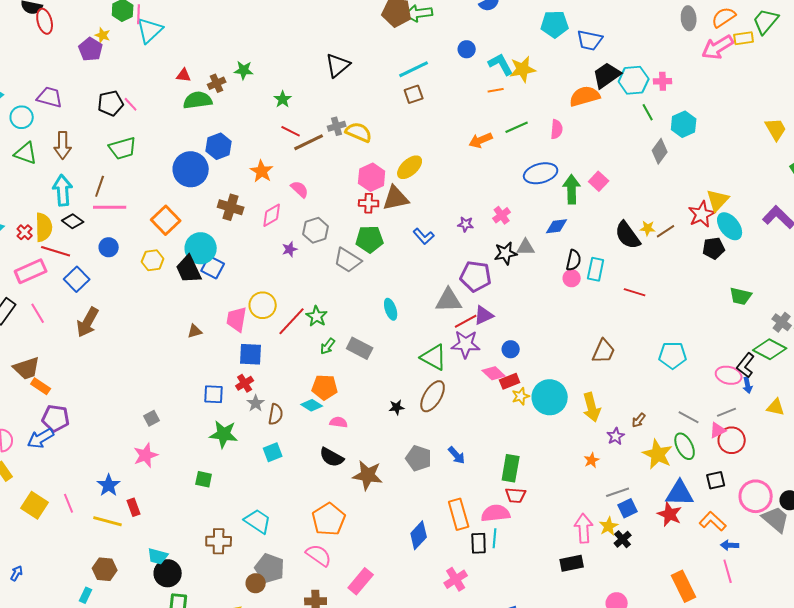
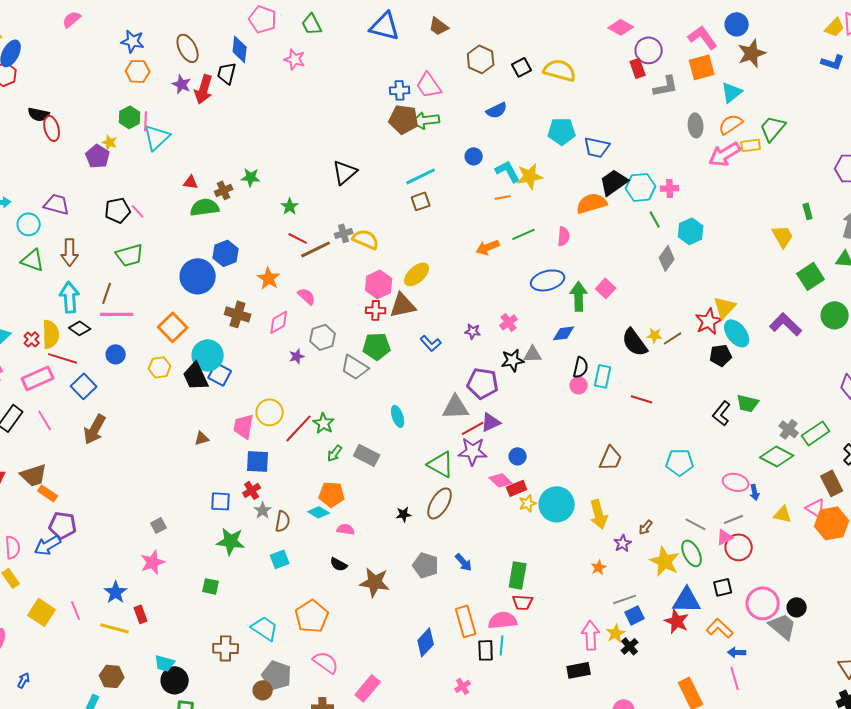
black L-shape: (746, 365) -> (722, 413), moved
black semicircle: (332, 457) -> (339, 564), size x0.7
orange pentagon: (329, 519) -> (312, 616), moved
pink cross: (456, 579) -> (463, 686), size x0.7

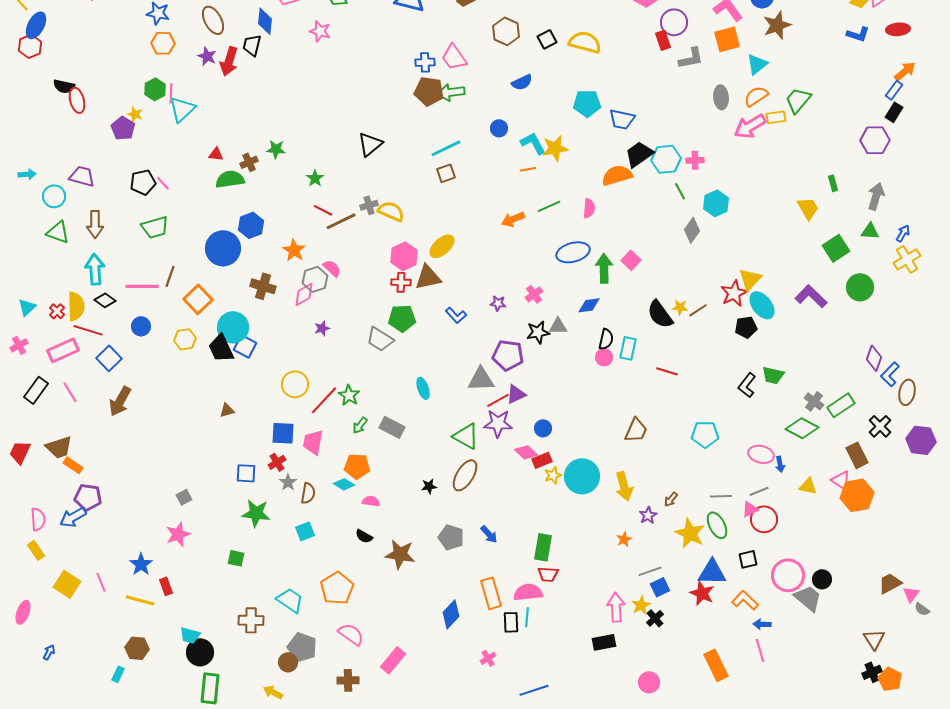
brown line: (107, 293) -> (170, 276), moved
gray hexagon: (323, 337) -> (315, 279), moved
pink trapezoid: (244, 426) -> (313, 442), moved
gray line: (696, 524) -> (721, 496), turned -30

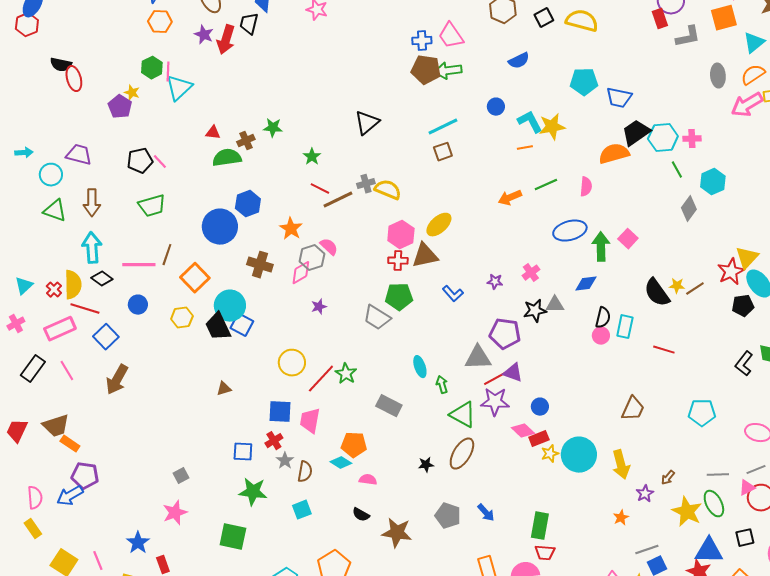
purple triangle: (516, 394) -> (513, 373), turned 45
green arrow: (360, 425) -> (442, 385), moved, turned 126
green square: (236, 558) -> (233, 537), size x1.6

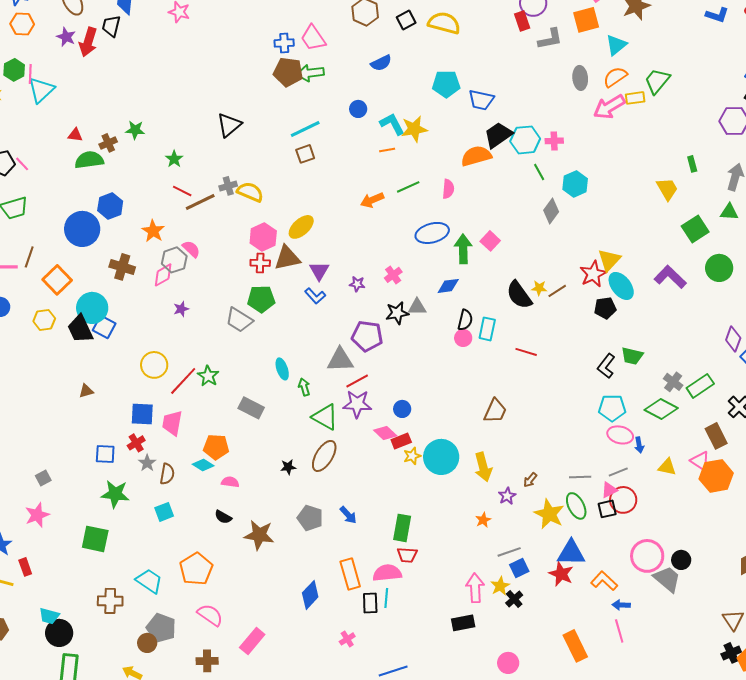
purple triangle: (513, 373) -> (319, 271), moved, turned 40
cyan pentagon: (702, 413) -> (612, 408), moved
black square: (745, 538) -> (607, 509), moved

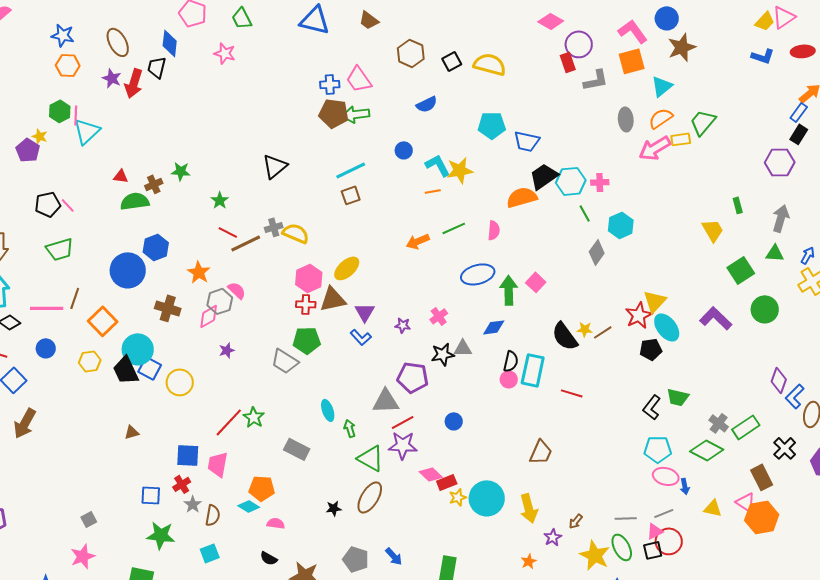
cyan rectangle: (487, 329) -> (533, 370), size x1.4
yellow circle: (154, 365) -> (180, 382), moved
blue circle: (402, 409) -> (454, 421), moved

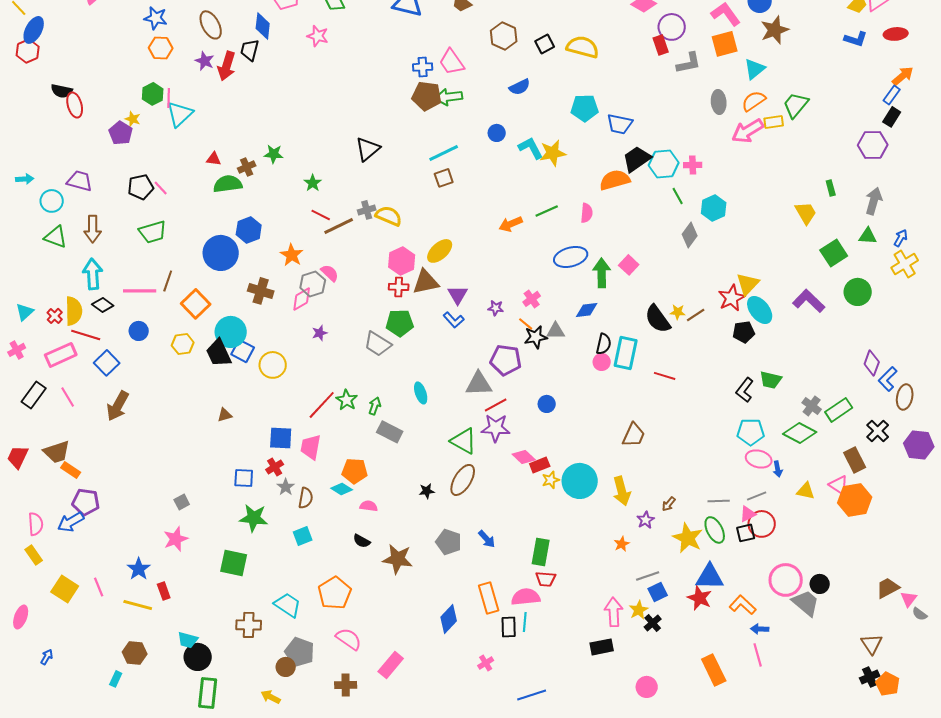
orange line: (433, 191) -> (526, 324), moved, turned 49
green arrow: (350, 428) -> (375, 406), moved, turned 36

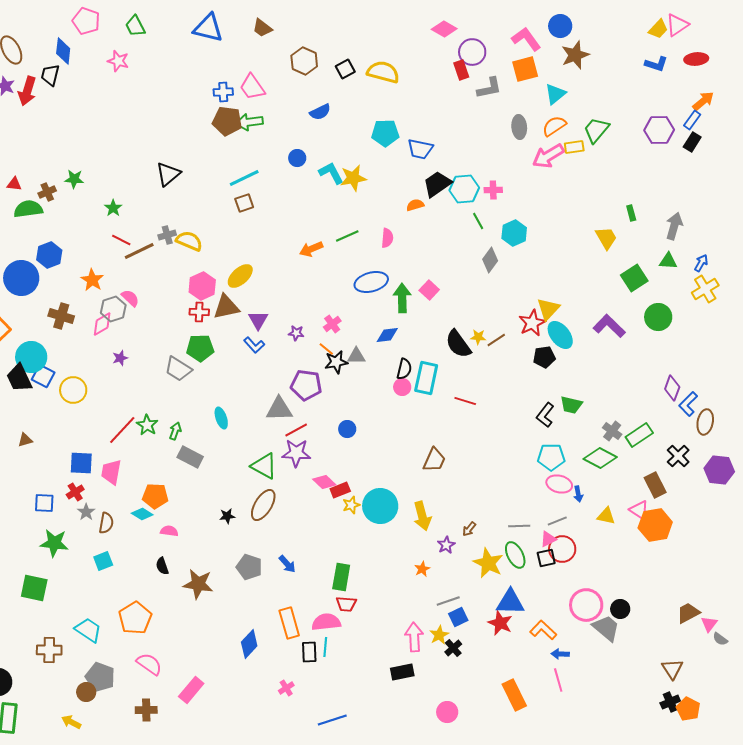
purple hexagon: (873, 145) -> (659, 130), moved
orange semicircle: (615, 180) -> (415, 205), size x0.6
black semicircle: (362, 541) -> (162, 566), turned 42

